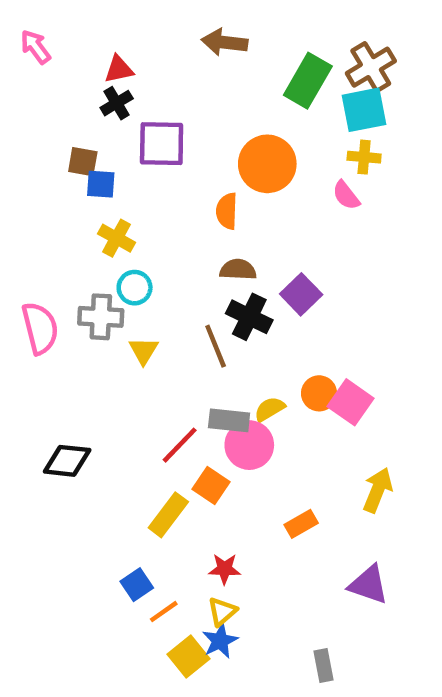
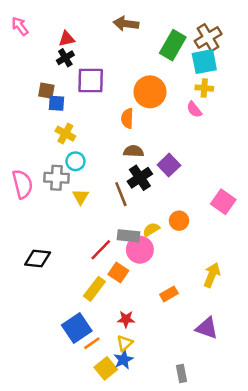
black cross: (249, 317) -> (140, 178), turned 30
pink square: (351, 402) -> (223, 202), moved
blue square: (137, 585) -> (77, 328), size x1.6

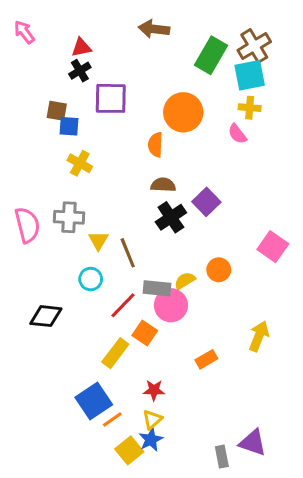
cyan circle: (75, 161) -> (91, 279), moved
brown line: (121, 194) -> (128, 253), moved
purple triangle: (207, 328) -> (253, 443), moved

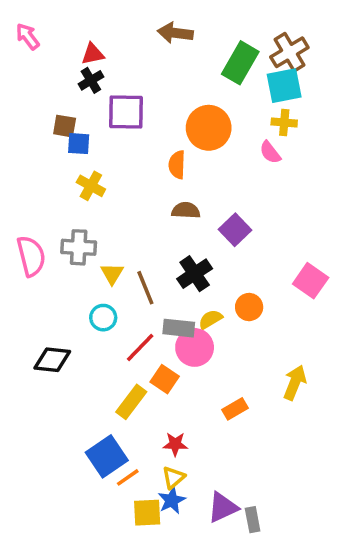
black cross: (171, 217) -> (195, 274), moved
purple triangle: (253, 443) -> (223, 507), moved, turned -44
yellow square: (129, 450) -> (147, 513), turned 36

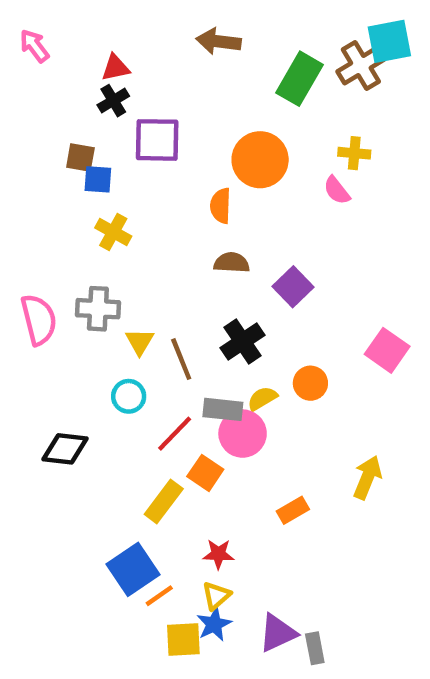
cyan square: (284, 86) -> (389, 41), moved

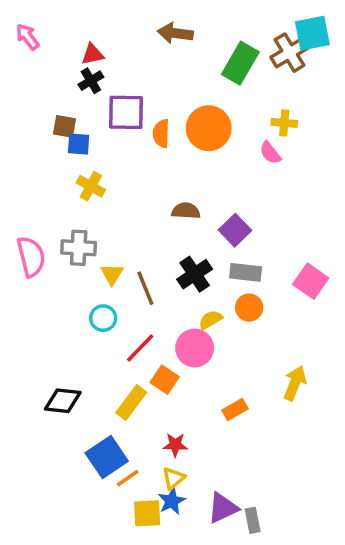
orange semicircle: (221, 206) -> (161, 133), moved
gray rectangle: (223, 409) -> (246, 272), moved
black diamond: (65, 449) -> (63, 401), moved

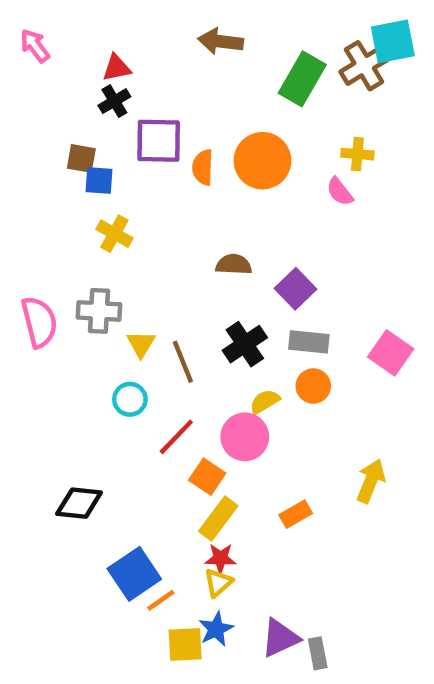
yellow rectangle: (131, 402) -> (218, 519), moved
yellow triangle: (174, 478) -> (218, 583), moved

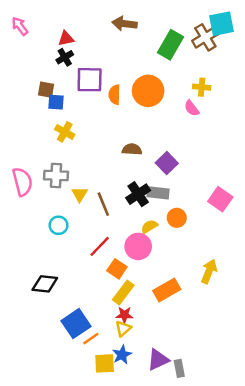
gray rectangle: (309, 342) -> (158, 193), moved
cyan circle: (130, 399) -> (58, 225), moved
orange rectangle: (296, 514) -> (167, 290), size x1.5

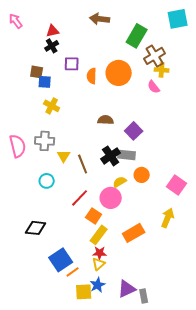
brown cross: (205, 37) -> (155, 56), moved
purple square: (90, 80) -> (72, 64), size x0.7
pink square: (220, 199) -> (177, 185), moved

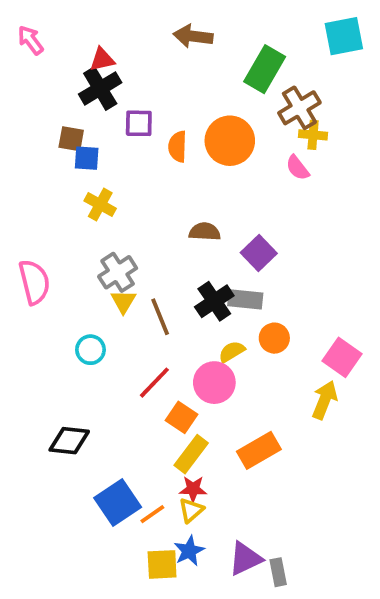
black cross: (52, 46) -> (100, 88), size x1.5
gray cross: (45, 141) -> (118, 272), moved, turned -36
yellow arrow: (168, 218) -> (325, 400), moved
orange line: (73, 272) -> (152, 514), moved

